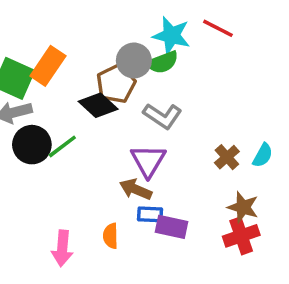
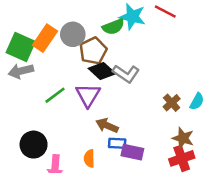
gray circle: (134, 61) -> (73, 34), moved
green semicircle: (162, 62) -> (113, 27), moved
black diamond: (98, 105) -> (102, 71), moved
black circle: (32, 145) -> (34, 145), moved
purple triangle: (148, 161) -> (88, 95), moved

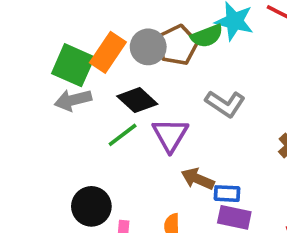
brown pentagon: (93, 51) -> (178, 45), moved
black diamond: (102, 71) -> (137, 100), moved
blue rectangle: (117, 143) -> (227, 194), moved

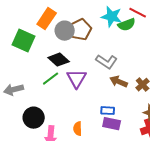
green semicircle: (207, 36) -> (127, 25), moved
orange rectangle: (108, 52) -> (47, 19), moved
gray arrow: (73, 100) -> (14, 90), moved
brown arrow: (198, 179) -> (119, 82), moved

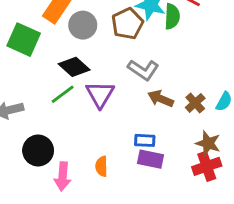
green semicircle: (127, 25) -> (172, 16), turned -66
brown pentagon: (81, 30) -> (127, 24), moved

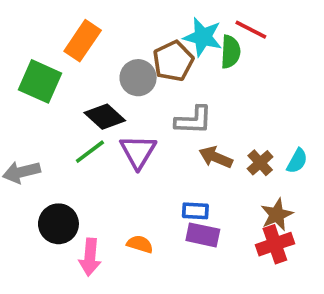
gray circle: (83, 25) -> (138, 78), moved
gray L-shape: (143, 70) -> (194, 120), turned -32
brown star: (208, 143) -> (277, 215), turned 30
orange semicircle: (101, 166) -> (140, 244), turned 108

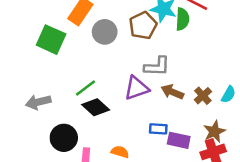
gray circle: (138, 78) -> (105, 32), moved
black diamond: (105, 117) -> (96, 107), moved
purple triangle: (138, 152) -> (137, 88), moved, turned 40
purple rectangle: (203, 235) -> (179, 140), moved

